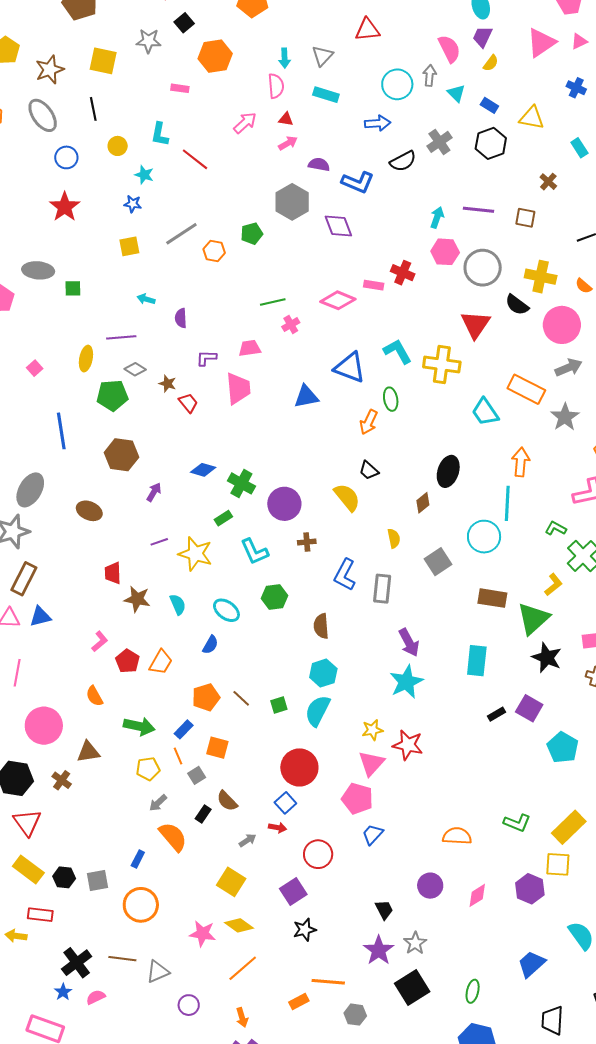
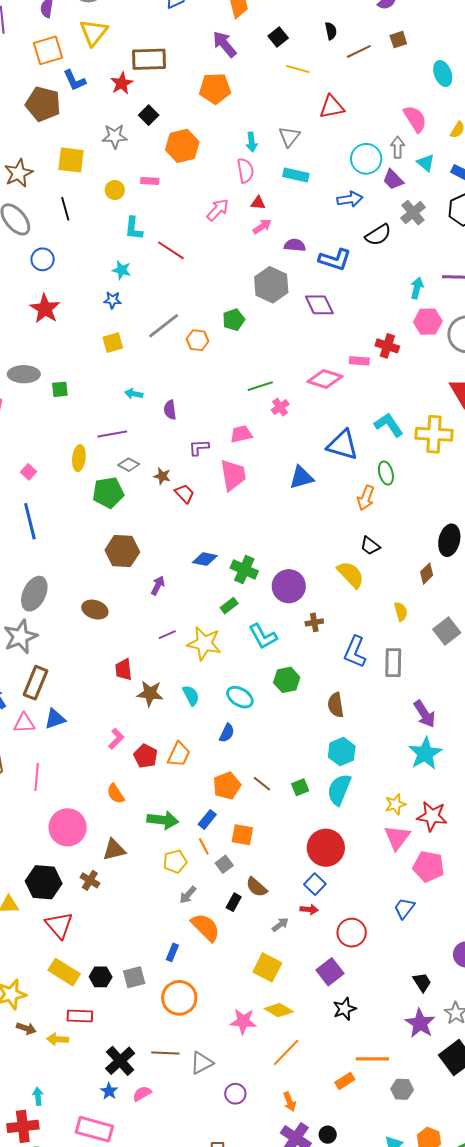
purple trapezoid: (482, 37) -> (393, 180), moved, turned -65
yellow circle: (118, 146) -> (115, 190), moved
blue line: (61, 431) -> (30, 521), moved
pink pentagon: (357, 799) -> (429, 867), moved

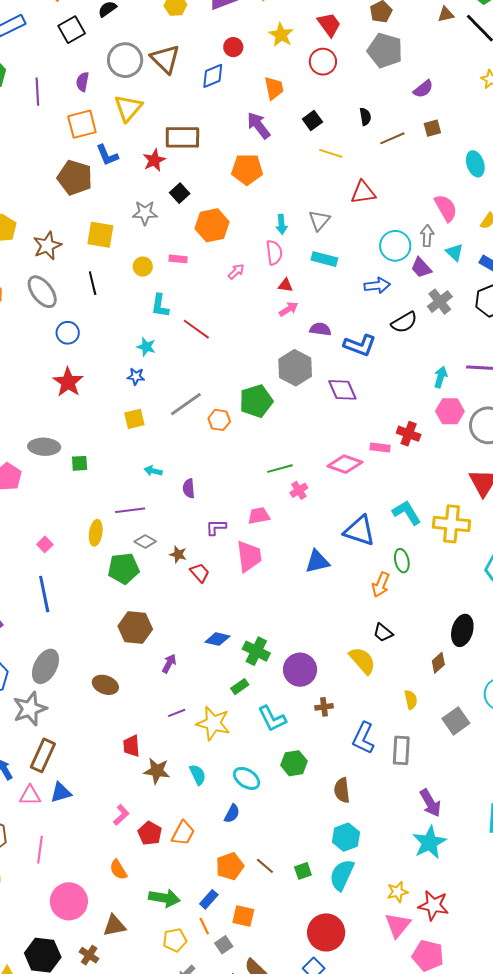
pink arrow: (218, 210) -> (236, 272), moved, size x0.7
green pentagon: (234, 320) -> (256, 401), size x1.5

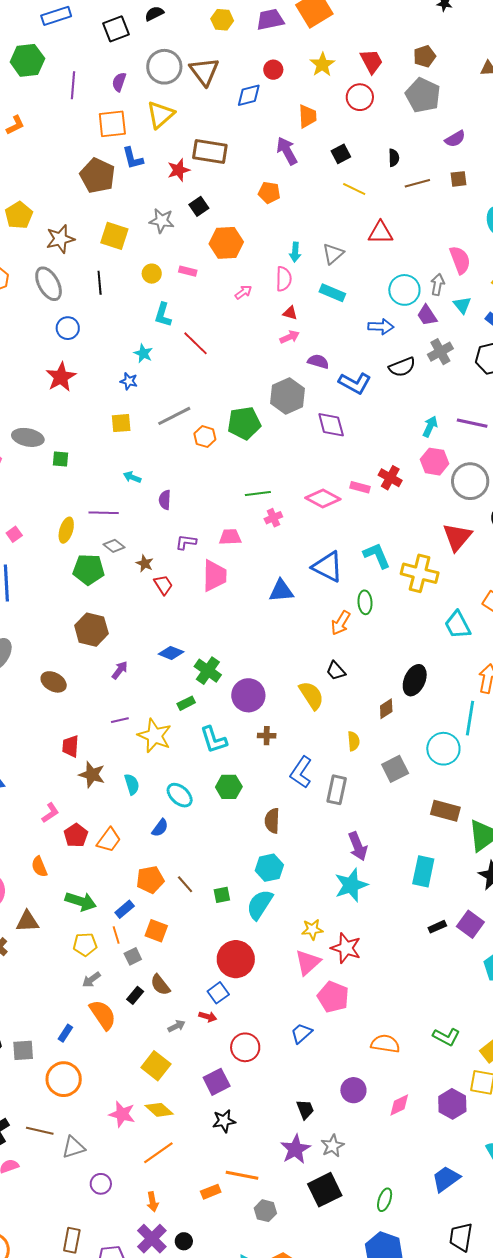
orange pentagon: (247, 169) -> (269, 193), size x0.7

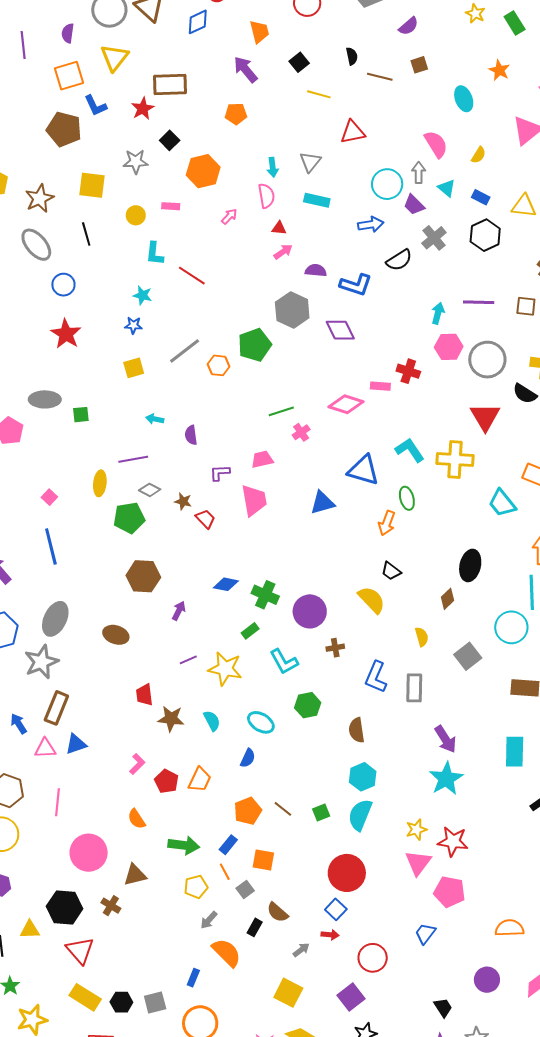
brown line: (417, 183) -> (380, 77), turned 40

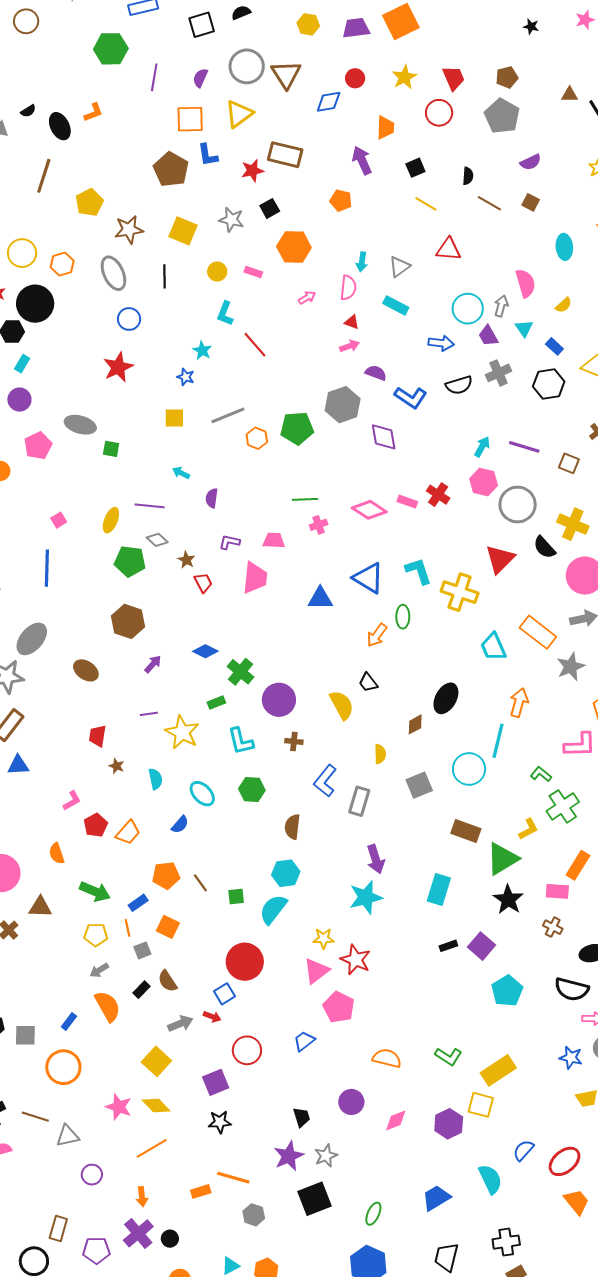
brown square: (419, 65) -> (531, 202), turned 30
brown star: (171, 719) -> (117, 766), size x0.6
gray arrow: (301, 950) -> (180, 1024), size x1.4

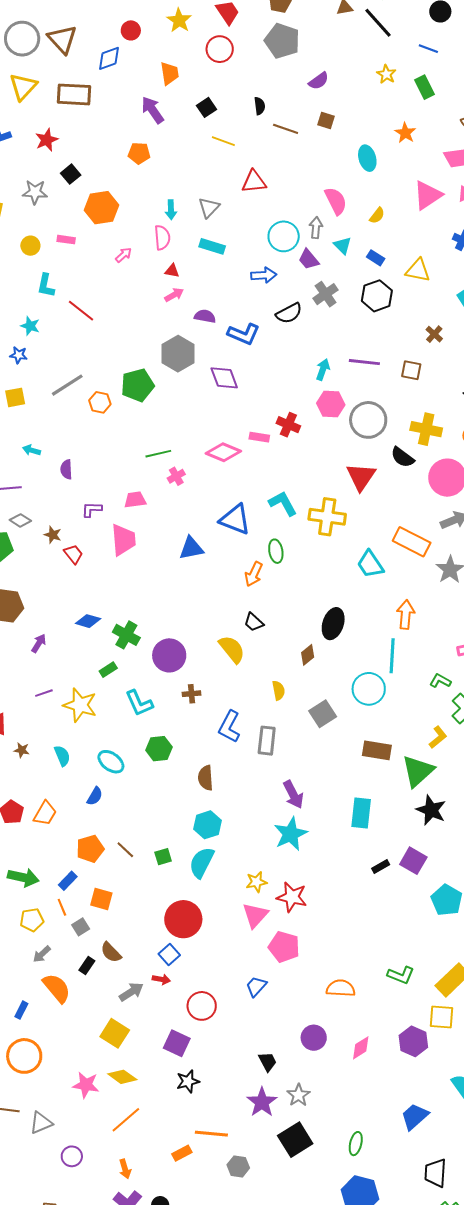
brown rectangle: (285, 155) -> (74, 94), moved
purple square: (216, 1082) -> (177, 1043), turned -32

